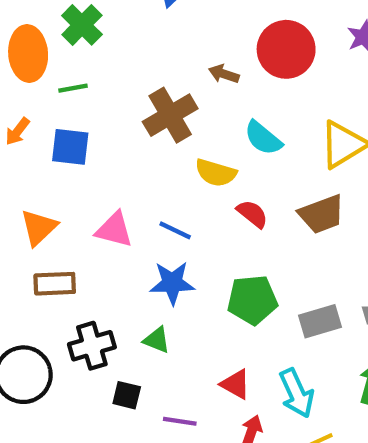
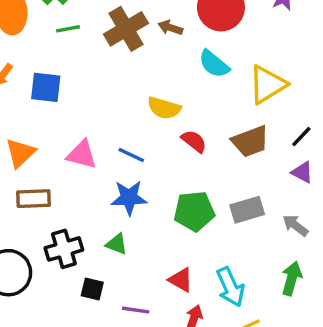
green line: (73, 88) -> (68, 29), moved
brown cross: (170, 115) -> (126, 29), moved
cyan semicircle: (263, 138) -> (214, 64), moved
gray rectangle: (320, 321) -> (247, 210), moved

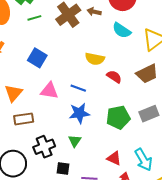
blue square: (46, 87) -> (37, 58), moved, turned 30
green triangle: (117, 244) -> (75, 141), turned 48

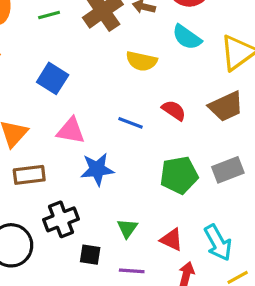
yellow semicircle: (95, 59) -> (142, 61), moved
blue line: (78, 88) -> (131, 123), moved
blue star: (79, 113) -> (97, 169), moved
green triangle: (75, 141) -> (127, 228), moved

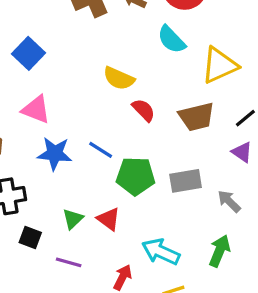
yellow semicircle: (142, 61) -> (119, 78), moved
blue line: (131, 123) -> (101, 150), moved
red triangle: (171, 240) -> (109, 219), moved
cyan arrow: (218, 243) -> (161, 252), turned 132

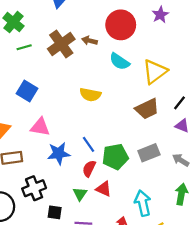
red semicircle: (144, 110) -> (89, 169), moved, turned -98
blue line: (101, 150) -> (88, 144), turned 35
cyan arrow: (161, 252) -> (143, 203), turned 65

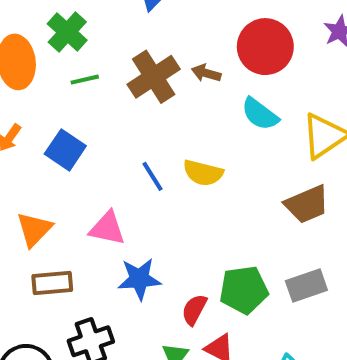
blue square: (27, 91) -> (65, 150), moved
blue line: (88, 144) -> (152, 176), moved

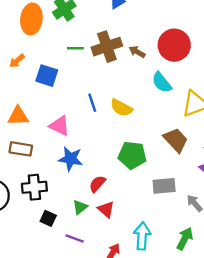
green line: (85, 80) -> (75, 48), moved
blue square: (65, 150) -> (47, 76), turned -30
brown trapezoid: (307, 204) -> (176, 140), turned -124
orange triangle: (34, 229) -> (18, 116), turned 30
green pentagon: (244, 290) -> (132, 155), moved

